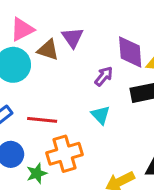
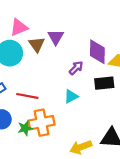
brown triangle: (48, 50) -> (37, 45), turned 30
cyan triangle: (101, 115) -> (71, 96), turned 40
green star: (37, 173) -> (25, 128), moved

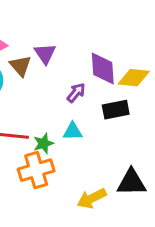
cyan triangle: (71, 96) -> (73, 131), turned 32
green star: (25, 128) -> (43, 143), moved

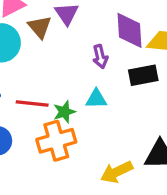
purple arrow: (76, 93) -> (100, 57), turned 126

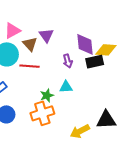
black rectangle: (143, 75) -> (95, 62), moved
red line: (32, 103) -> (29, 66), moved

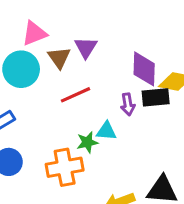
purple arrow: (68, 61) -> (128, 104), moved
red line: (29, 66) -> (76, 95), moved, turned -36
green star: (47, 95) -> (87, 142), moved

